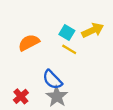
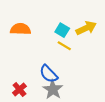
orange semicircle: (29, 43) -> (21, 29), moved, turned 30

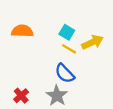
yellow arrow: (86, 28) -> (92, 42), moved
blue semicircle: (49, 74) -> (65, 73), moved

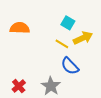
cyan square: (67, 32) -> (68, 23), moved
blue semicircle: (65, 73) -> (70, 66), moved

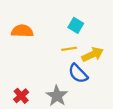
yellow arrow: (83, 38) -> (93, 54), moved
yellow line: (62, 44) -> (69, 49), turned -40

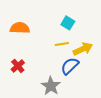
blue semicircle: (78, 73) -> (70, 66), turned 90
red cross: (21, 96) -> (18, 66), moved

